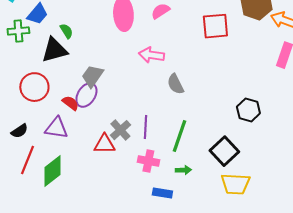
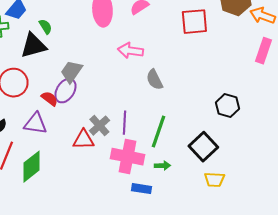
pink cross: (148, 161) -> (127, 157), size x1.5
yellow trapezoid: (235, 184) -> (214, 180), size x0.7

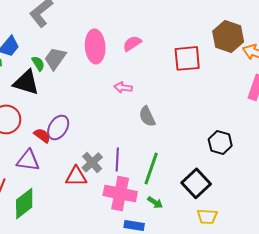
black triangle: (33, 46) -> (26, 82), turned 32
pink arrow: (130, 51) -> (123, 87), size x0.7
gray trapezoid: (71, 72) -> (55, 58), moved
green arrow: (162, 166) -> (155, 202), turned 35

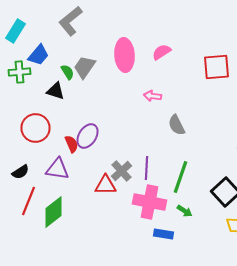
black triangle: (26, 82) -> (56, 91), size x0.7
red semicircle: (42, 135) -> (72, 144), turned 30

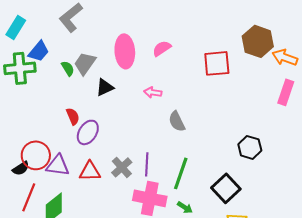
green cross: (20, 72) -> (20, 68), size x1.4
black triangle: (56, 91) -> (105, 87), moved, turned -42
red circle: (36, 128) -> (36, 155), moved
red semicircle: (72, 144) -> (73, 116), moved
red triangle: (106, 185) -> (90, 171), moved

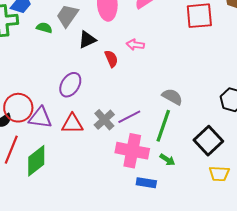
green semicircle: (68, 68) -> (44, 28), moved, turned -42
red semicircle: (73, 116) -> (111, 59), moved
gray semicircle: (177, 121) -> (172, 97), moved, turned 145
purple line: (147, 164) -> (129, 117), turned 60

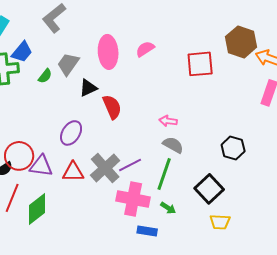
green semicircle: (44, 28) -> (45, 76), turned 112
pink arrow: (135, 45) -> (168, 121), moved
red semicircle: (111, 59) -> (112, 107), size x1.4
gray cross: (104, 120) -> (105, 168), size x1.4

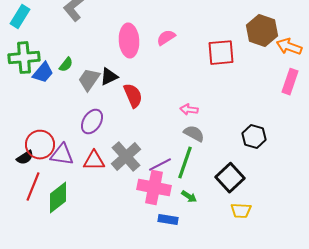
blue trapezoid: (22, 52) -> (43, 73), moved
gray trapezoid: (68, 64) -> (89, 80), moved
purple line: (130, 165) -> (160, 165), moved

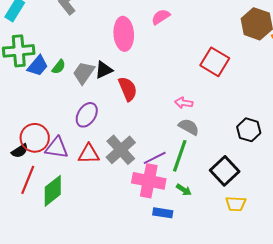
pink semicircle: (166, 38) -> (161, 17), moved
red square: (221, 53) -> (215, 62), moved, turned 36
green semicircle: (66, 65) -> (59, 67), moved

